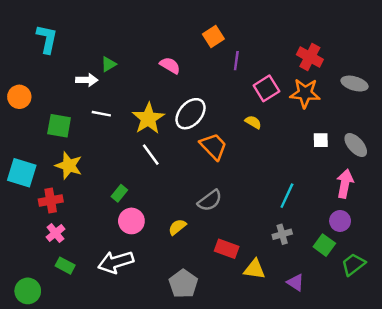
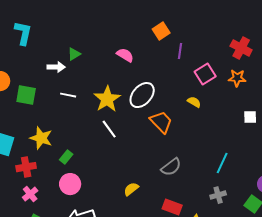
orange star: (305, 93) -> (237, 78), size x0.7
green square: (59, 126) -> (26, 95), moved
green rectangle: (119, 193) -> (66, 157), moved
gray semicircle: (210, 200) -> (171, 167), moved
pink circle: (131, 221) -> (70, 184), moved

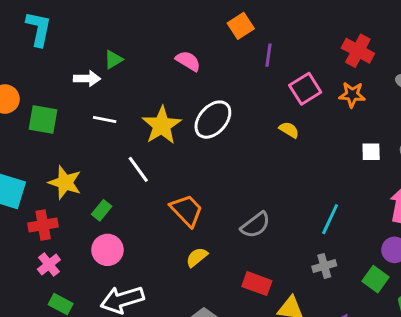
orange trapezoid: (161, 122) -> (187, 210), moved
white line: (109, 129) -> (138, 169), moved

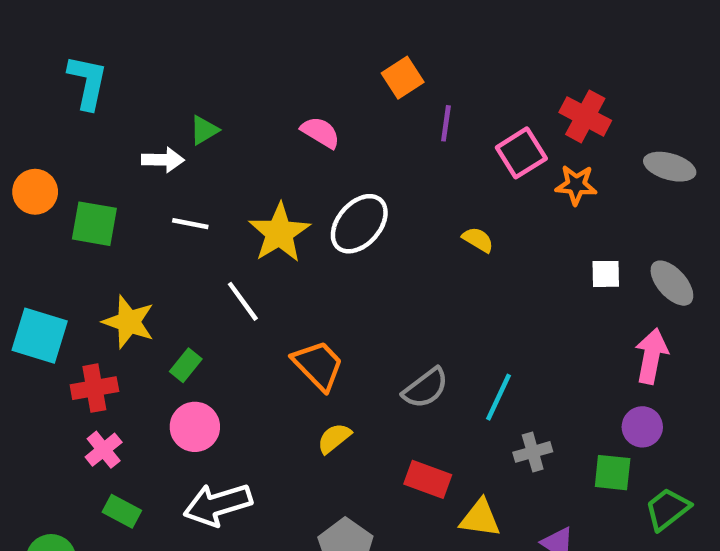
pink square: (305, 89) -> (521, 153), moved
cyan line: (330, 219) -> (498, 397), moved
green square: (375, 279) -> (613, 473), turned -30

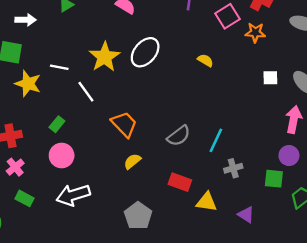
white arrow: (163, 160) -> (26, 20), moved
white line: (190, 224) -> (59, 67), moved
yellow star: (129, 322) -> (28, 84), moved

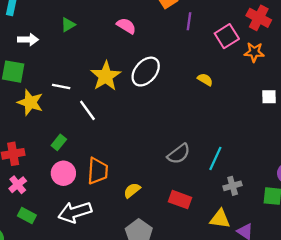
orange trapezoid: (124, 124) -> (98, 171), moved, turned 48
yellow semicircle: (132, 161) -> (132, 190), moved
yellow triangle: (207, 202) -> (220, 219), moved

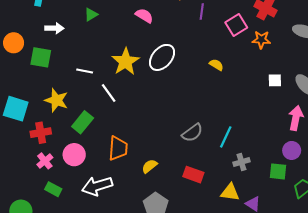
yellow star: (30, 102) -> (56, 100), moved
green rectangle: (59, 142) -> (83, 122), size x1.5
pink circle: (63, 173) -> (74, 155), moved

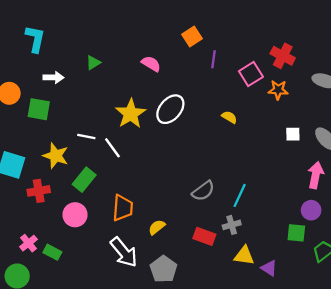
white line: (85, 71) -> (86, 136), moved
pink cross: (45, 161) -> (28, 243), moved
gray cross: (241, 162) -> (232, 225), moved
white arrow: (97, 186) -> (124, 252), moved, turned -112

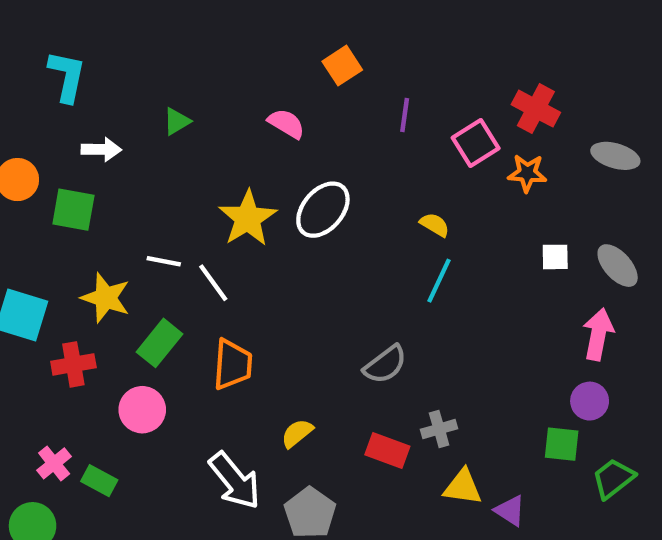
orange square: (192, 37) -> (342, 66), moved
cyan line: (240, 195) -> (439, 281), moved
orange trapezoid: (123, 208) -> (233, 364), moved

